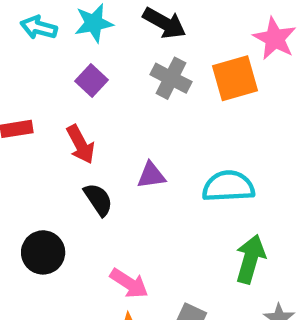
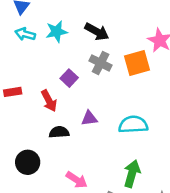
purple square: (92, 80) -> (69, 78), moved
black semicircle: (98, 200) -> (59, 132), turned -60
green arrow: (250, 259) -> (132, 174), moved

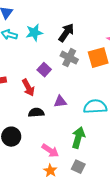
black arrow: (97, 32) -> (66, 33), turned -84
green arrow: (132, 174) -> (78, 138), moved

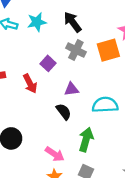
black arrow: (66, 33) -> (73, 22), turned -72
purple triangle: (60, 102) -> (71, 89), moved
black semicircle: (36, 113) -> (64, 112), moved, turned 56

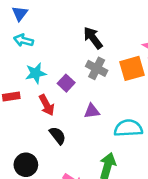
cyan star: (37, 22) -> (36, 73), moved
black semicircle: (64, 112) -> (58, 135), moved

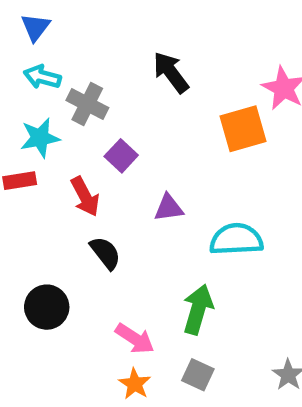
gray cross: (97, 68) -> (87, 104), moved
cyan star: (36, 73) -> (40, 138), moved

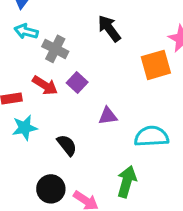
cyan star: (40, 138) -> (25, 128), moved
red arrow: (85, 196) -> (45, 85), moved, turned -30
black circle: (47, 307) -> (51, 189), moved

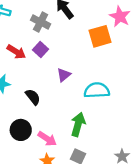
gray cross: (55, 49) -> (41, 22), moved
purple triangle: (108, 116) -> (64, 75), turned -32

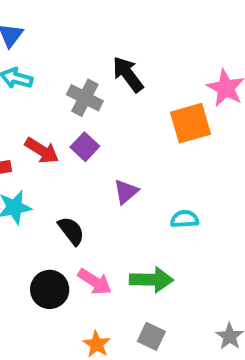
cyan semicircle: (97, 90) -> (185, 219), size x0.6
green arrow: (78, 124) -> (151, 280), turned 75
pink arrow: (47, 139) -> (95, 282), moved

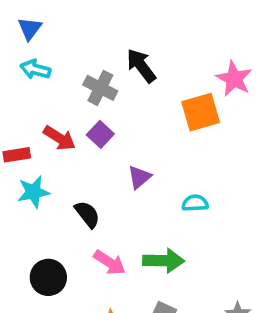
black circle: (50, 289) -> (48, 277), moved

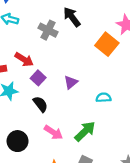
orange square: (201, 112) -> (107, 44), turned -35
purple square: (100, 134) -> (38, 78), moved
green arrow: (163, 261) -> (85, 131), turned -45

